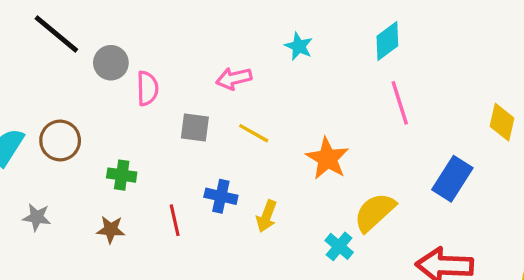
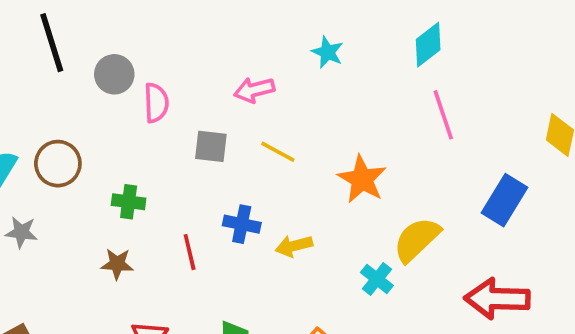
black line: (56, 34) -> (52, 43), turned 34
yellow arrow: (267, 216) -> (294, 246), turned 56
gray star: (37, 217) -> (21, 232), moved

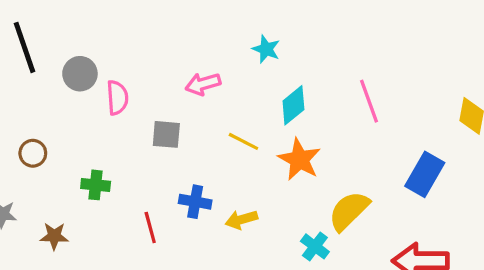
cyan diamond: (428, 45) -> (293, 105), moved
yellow line: (278, 152) -> (243, 141), moved
brown circle: (58, 164) -> (33, 153), size x0.7
brown star: (117, 264) -> (54, 236), moved

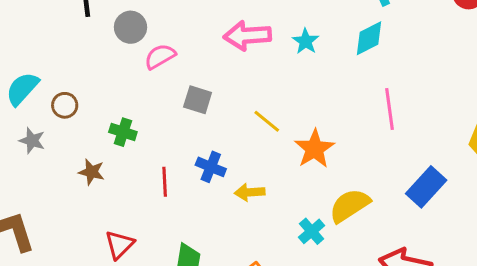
pink arrow: (203, 84) -> (247, 36), moved, size x1.4
pink semicircle: (117, 98) -> (160, 56), turned -128
cyan diamond: (293, 105) -> (369, 38), moved
brown circle: (33, 153) -> (65, 105), moved
brown star: (54, 236) -> (92, 172), moved

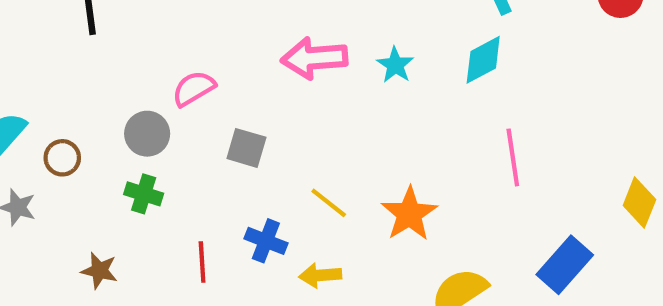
gray circle: (131, 27) -> (147, 134), moved
yellow line: (267, 121) -> (329, 203), moved
brown star: (92, 172) -> (99, 271), moved

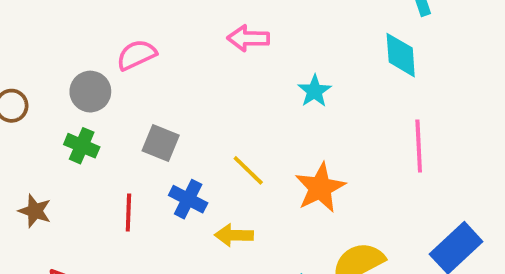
pink arrow: (314, 58) -> (248, 38), size x0.7
cyan diamond: (483, 60) -> (401, 55), turned -72
cyan star: (395, 65) -> (315, 91), moved
gray square: (246, 148) -> (161, 143), moved

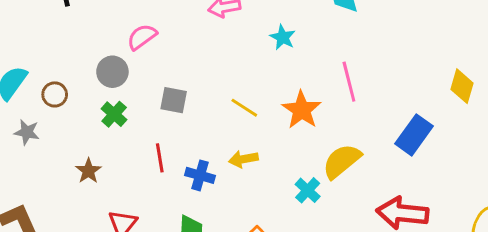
green cross: (82, 146) -> (114, 114), turned 30
pink line: (419, 146) -> (349, 82), moved
blue cross: (188, 199) -> (200, 175), moved
brown star: (35, 211) -> (88, 171), turned 30

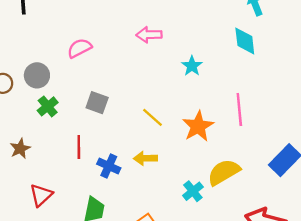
gray circle: (112, 72) -> (37, 75), moved

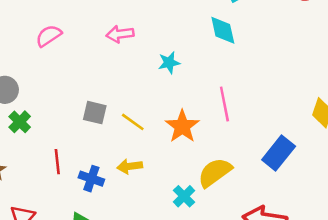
pink semicircle: (79, 48) -> (49, 36), moved
cyan star: (192, 66) -> (169, 63), turned 30
gray square: (97, 103) -> (95, 113), moved

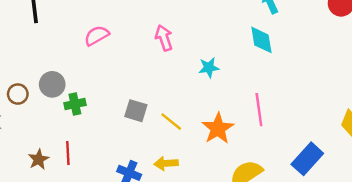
pink arrow: (120, 34) -> (164, 38), turned 75
green cross: (20, 122) -> (75, 104), moved, turned 30
red line: (57, 162) -> (68, 153), moved

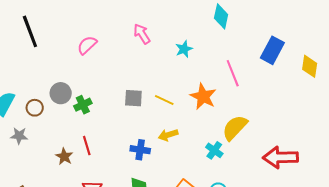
cyan diamond: (261, 40) -> (221, 16), turned 35
blue rectangle: (307, 159) -> (272, 50), moved

